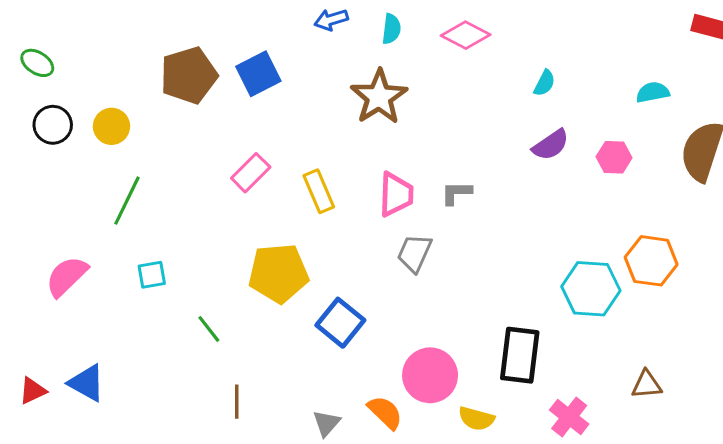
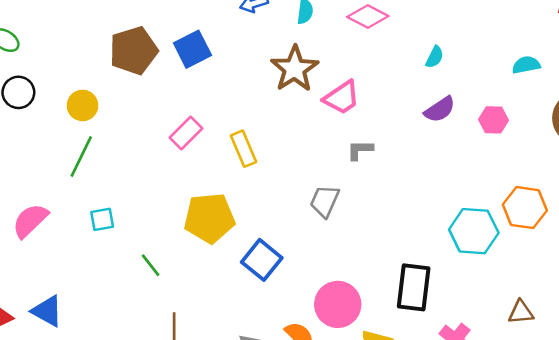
yellow circle: (111, 126) -> (83, 105), moved
pink trapezoid: (396, 194) -> (342, 98), moved, turned 54

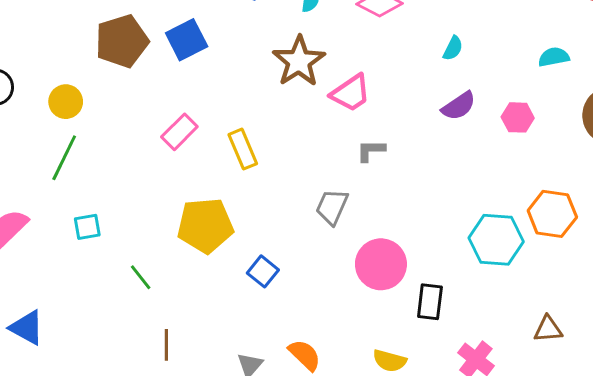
blue square: (262, 260) -> (263, 271), size x0.7
black rectangle: (414, 287) -> (430, 302), size x0.7
pink circle: (338, 304) -> (381, 264), moved

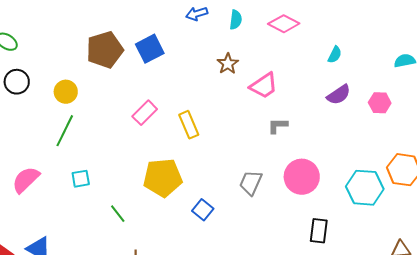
brown star: (299, 61) -> (228, 64), size x0.6
gray trapezoid: (332, 207) -> (251, 183), moved
pink circle: (381, 264) -> (302, 177), moved

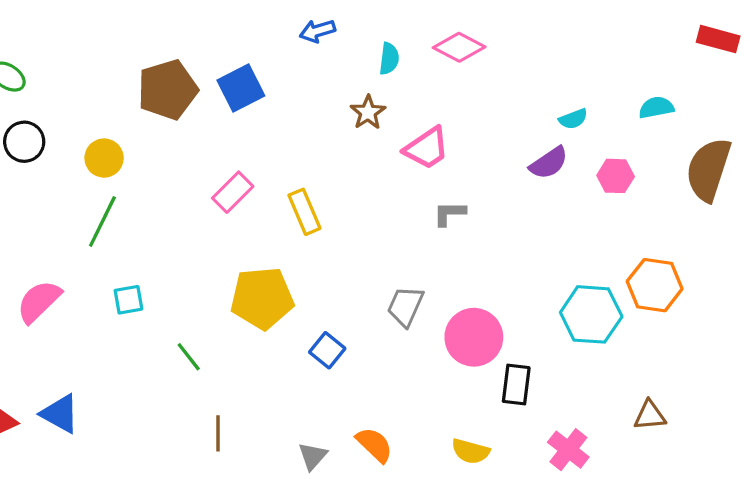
cyan semicircle: (236, 20) -> (389, 59), moved
cyan semicircle: (335, 55) -> (573, 119), moved, turned 42
pink circle: (302, 177) -> (474, 337), moved

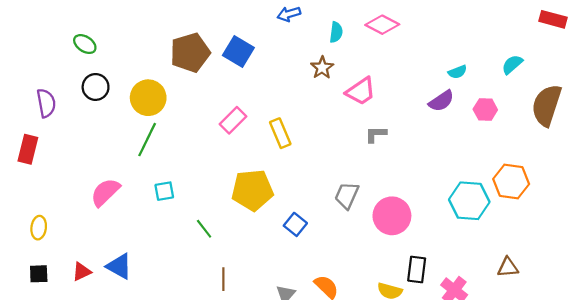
blue square: (241, 88) -> (238, 52), turned -32
cyan semicircle: (656, 108) -> (512, 64), turned -30
yellow circle: (104, 158) -> (148, 98), size x1.4
black rectangle: (516, 384) -> (417, 270), moved

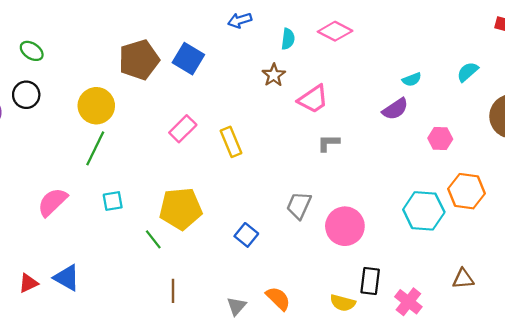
black circle: (96, 87) -> (26, 95), moved
pink hexagon: (485, 110) -> (440, 139), moved
yellow pentagon: (252, 190) -> (181, 209), moved

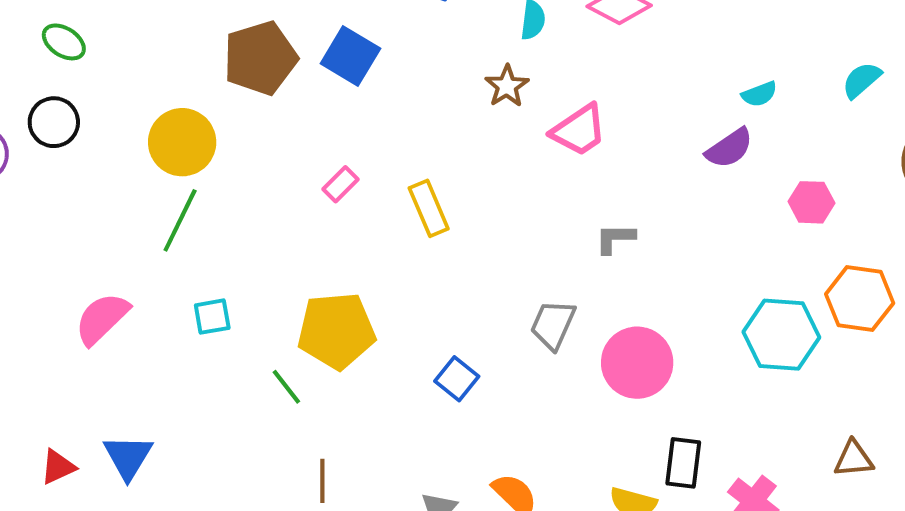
pink rectangle: (183, 129) -> (340, 184), size x0.7
gray L-shape: (328, 143) -> (615, 238), moved
blue triangle: (67, 278) -> (128, 457), turned 32

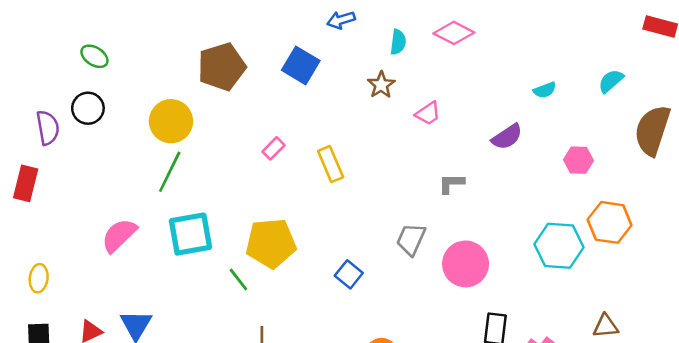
blue square: (350, 56) -> (301, 65), moved
pink trapezoid: (579, 130) -> (428, 113), size x0.7
purple semicircle: (729, 148) -> (507, 137), moved
cyan square: (212, 317) -> (190, 234), size x1.8

